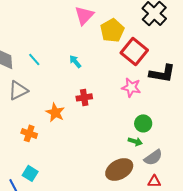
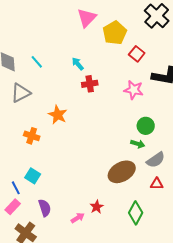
red square: (134, 51) -> (137, 54), size x0.6
red cross: (84, 97) -> (90, 84), moved

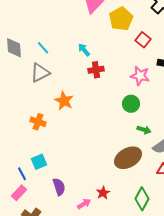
gray triangle: (21, 93) -> (40, 73), moved
green circle: (146, 126) -> (131, 104), moved
cyan square: (33, 176) -> (39, 162), turned 35
purple semicircle: (45, 208) -> (59, 187), moved

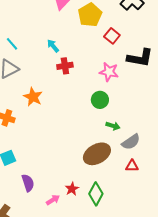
green diamond: (142, 199) -> (96, 194), moved

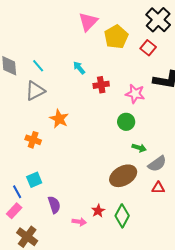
red square: (112, 36) -> (148, 48), moved
red cross: (65, 66) -> (101, 85), moved
pink arrow: (53, 200) -> (79, 222), turned 40

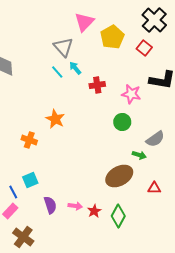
cyan line: (38, 66) -> (57, 72), moved
gray triangle: (35, 91) -> (63, 47), moved, turned -45
green arrow: (139, 148) -> (139, 155), moved
gray semicircle: (157, 164) -> (155, 139), moved
pink arrow: (79, 222) -> (75, 206), moved

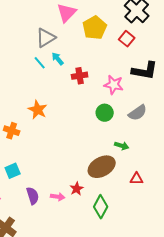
gray triangle: (63, 47) -> (46, 38), turned 40
gray semicircle: (155, 139) -> (138, 113), moved
red star: (94, 211) -> (77, 189), moved

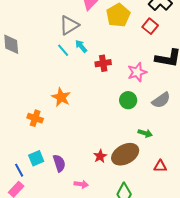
pink star: (114, 85) -> (137, 72), turned -30
red star: (77, 189) -> (100, 156), moved
purple semicircle: (33, 196) -> (59, 163), moved

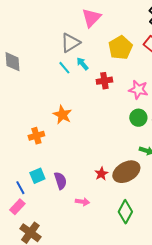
yellow pentagon: (118, 15) -> (120, 48), moved
pink star: (137, 72) -> (138, 90), turned 30
green circle: (128, 100) -> (138, 118), moved
orange cross: (35, 118) -> (36, 136), turned -35

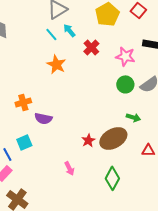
red cross: (104, 81) -> (91, 47), turned -35
orange star: (62, 115) -> (56, 64), moved
purple semicircle: (60, 181) -> (43, 118), moved, turned 120
pink arrow: (82, 202) -> (69, 168), turned 56

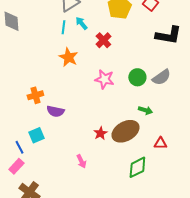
cyan line: (51, 34) -> (63, 27), turned 48
pink star: (125, 56) -> (104, 79), moved
green diamond: (112, 178) -> (137, 167), moved, turned 35

